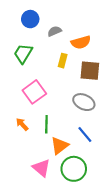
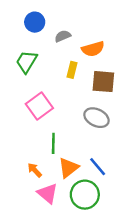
orange arrow: (22, 124) -> (35, 170), moved
blue line: (85, 134) -> (98, 167), moved

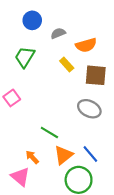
yellow rectangle: (72, 70) -> (67, 65), turned -56
pink square: (39, 106) -> (12, 98), moved, size x0.7
green line: (53, 143) -> (49, 132), turned -60
pink triangle: (48, 193) -> (20, 177), moved

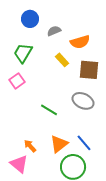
pink square: (12, 98) -> (17, 81), moved
green line: (49, 132) -> (49, 110), moved

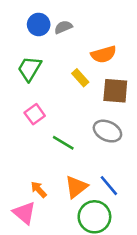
gray semicircle: (54, 31) -> (63, 27), moved
pink square: (17, 81) -> (35, 114), moved

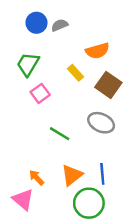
brown square: (115, 91) -> (108, 85), turned 30
pink square: (35, 114) -> (40, 93), moved
blue line: (109, 186) -> (102, 174), turned 35

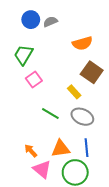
yellow rectangle: (75, 73) -> (74, 92), moved
gray ellipse: (101, 123) -> (82, 117), moved
orange triangle: (72, 175) -> (61, 149), turned 30
pink triangle: (23, 199) -> (42, 169), moved

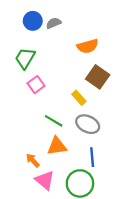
orange triangle: (61, 149) -> (57, 146), moved

